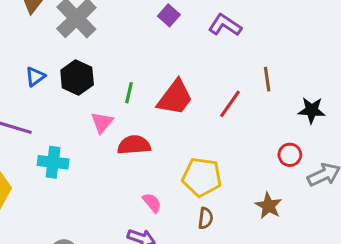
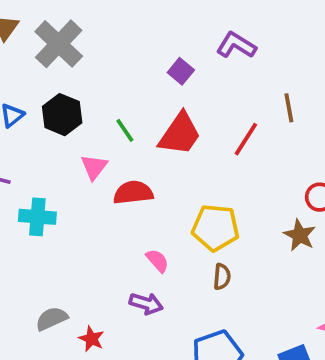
purple square: (169, 15) -> (181, 71), moved
green line: (129, 93) -> (125, 130), turned -45
brown star: (269, 206) -> (300, 235), moved

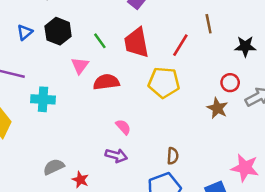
red trapezoid: (180, 134) -> (137, 43), turned 136
yellow pentagon: (216, 228) -> (164, 82), moved
brown semicircle: (222, 277) -> (173, 156), moved

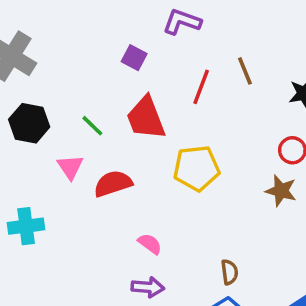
red line: (180, 45) -> (201, 87), moved

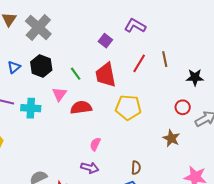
brown star: (281, 191) -> (171, 138), moved
cyan cross: (26, 226) -> (31, 108), moved
pink semicircle: (150, 244) -> (95, 144), turned -112

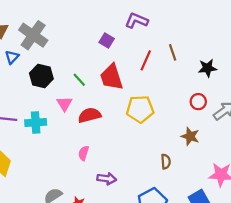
blue triangle: (14, 67) -> (12, 57), moved
pink semicircle: (95, 144) -> (84, 153), moved
brown semicircle: (136, 168) -> (166, 162), moved

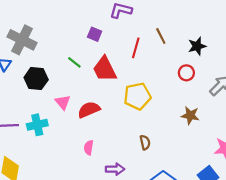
green line: (79, 80) -> (74, 62), moved
red circle: (198, 102) -> (186, 73), moved
brown semicircle: (166, 162) -> (145, 142), moved

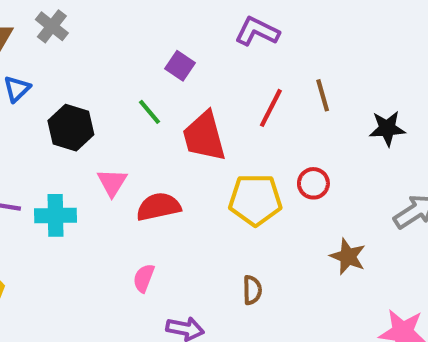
purple square: (95, 34) -> (180, 66), moved
gray cross: (22, 40) -> (52, 26), moved, size x0.6
red circle: (186, 73) -> (313, 183), moved

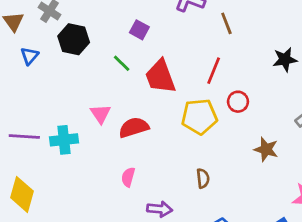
brown line: (323, 95) -> (226, 23), moved
red line: (271, 108) -> (214, 71), moved
black hexagon: (71, 128) -> (74, 39), moved

